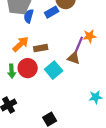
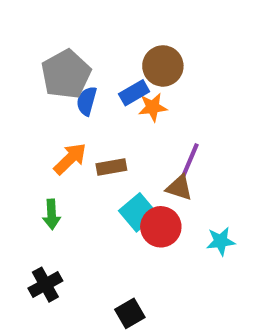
orange star: (90, 36) -> (153, 107), moved
red circle: (28, 68) -> (161, 227), moved
cyan star: (96, 97) -> (221, 241), moved

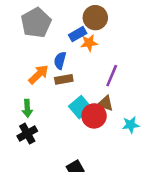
blue semicircle: (87, 101) -> (60, 60), moved
brown triangle: (179, 188) -> (105, 103), moved
black cross: (45, 285) -> (27, 134), moved

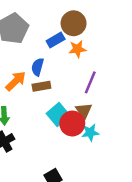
orange star: (89, 43) -> (77, 49), moved
brown triangle: (105, 103) -> (84, 111), turned 36
cyan star: (131, 125) -> (90, 133), moved

